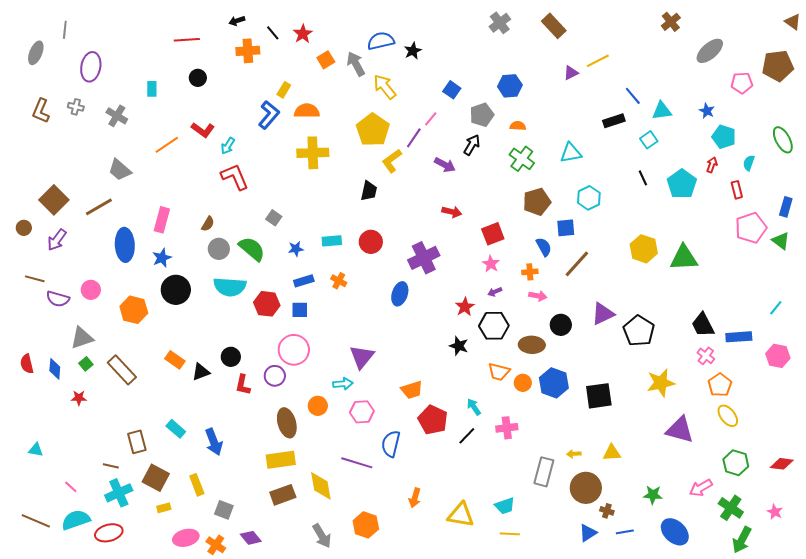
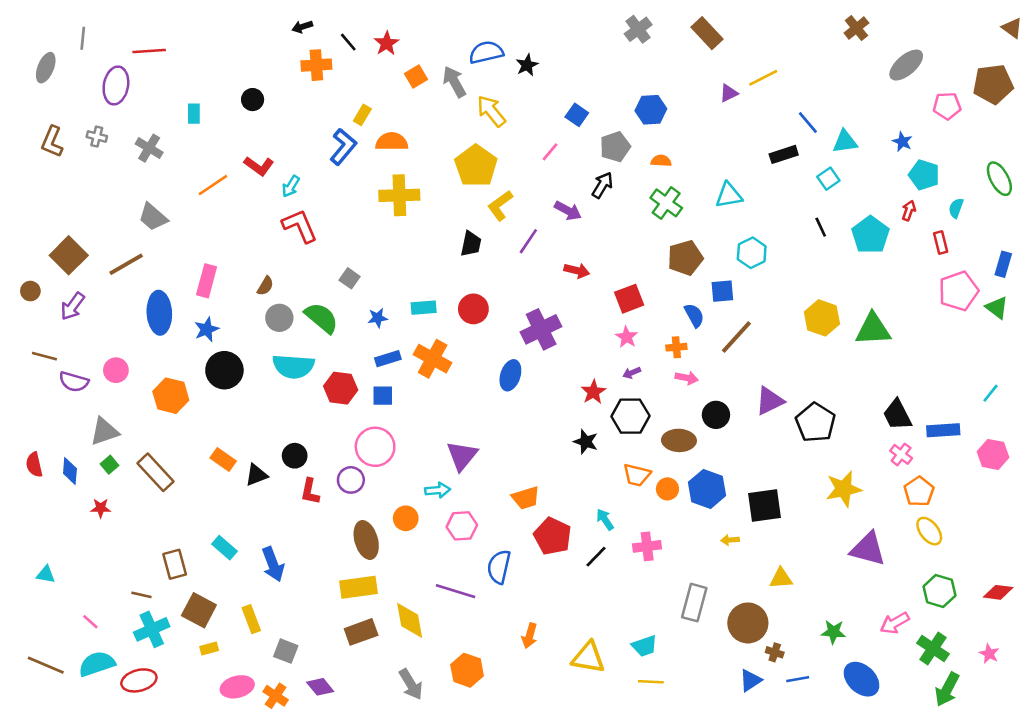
red line: (187, 40) -> (149, 51), moved
purple line: (414, 138) -> (528, 241), moved
orange cross: (339, 281) -> (433, 359), size x1.8
yellow arrow: (574, 454) -> (730, 540), moved

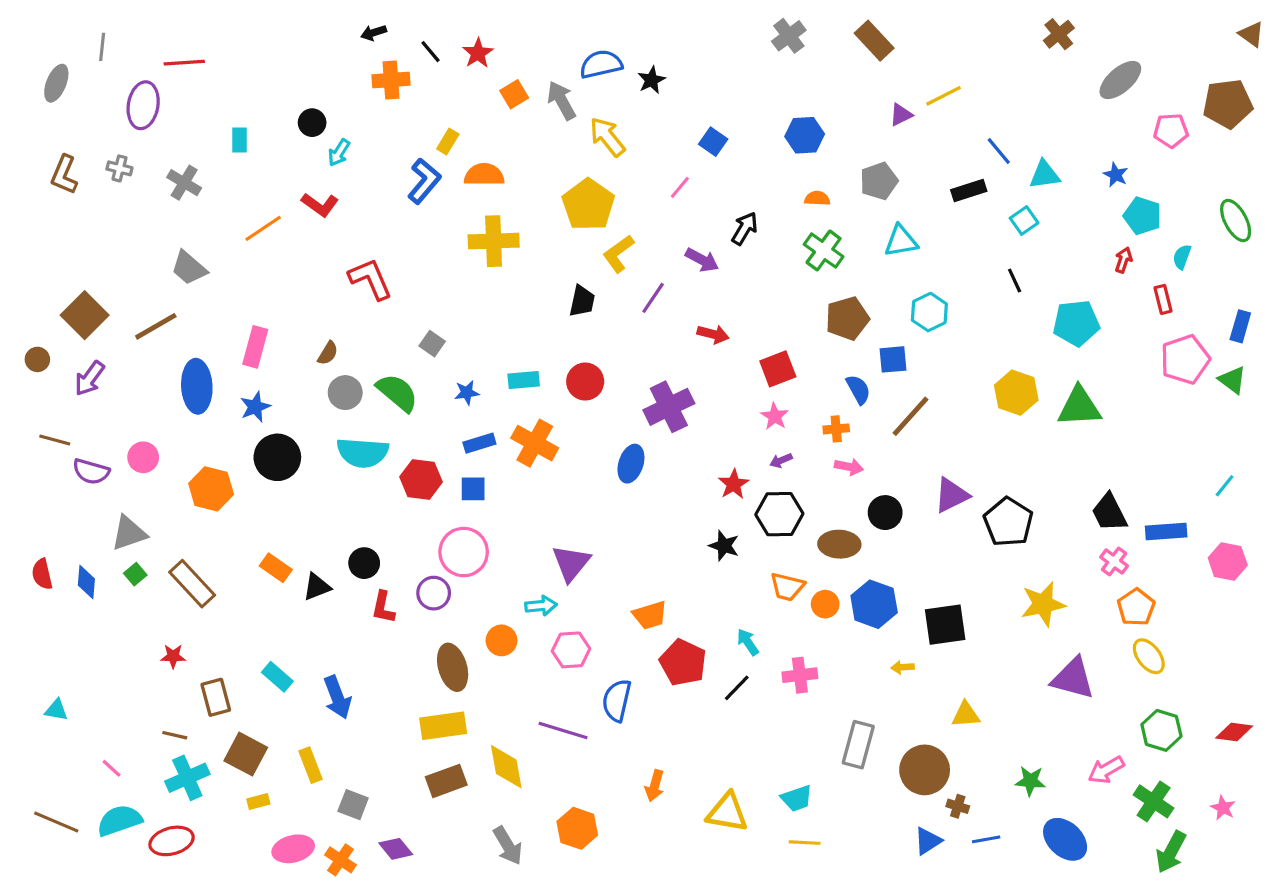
gray pentagon: (615, 147) -> (879, 181), moved
cyan arrow: (291, 186) -> (339, 153), moved
cyan pentagon: (870, 235) -> (1076, 323), moved, turned 30
red star: (101, 508) -> (173, 656), moved

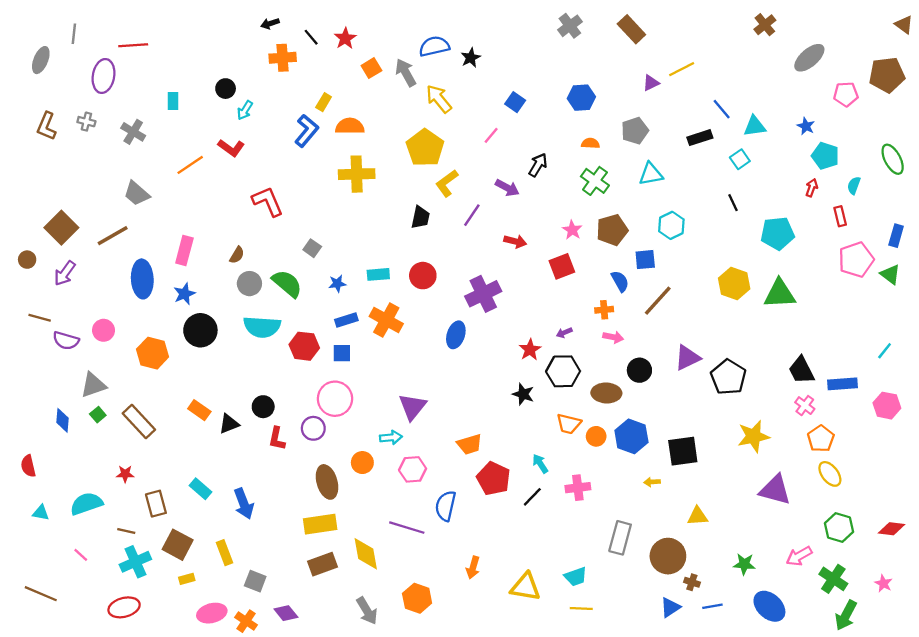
pink star: (775, 416) -> (572, 230), moved
red semicircle: (42, 574) -> (28, 466), moved
cyan semicircle: (119, 820) -> (86, 504), moved

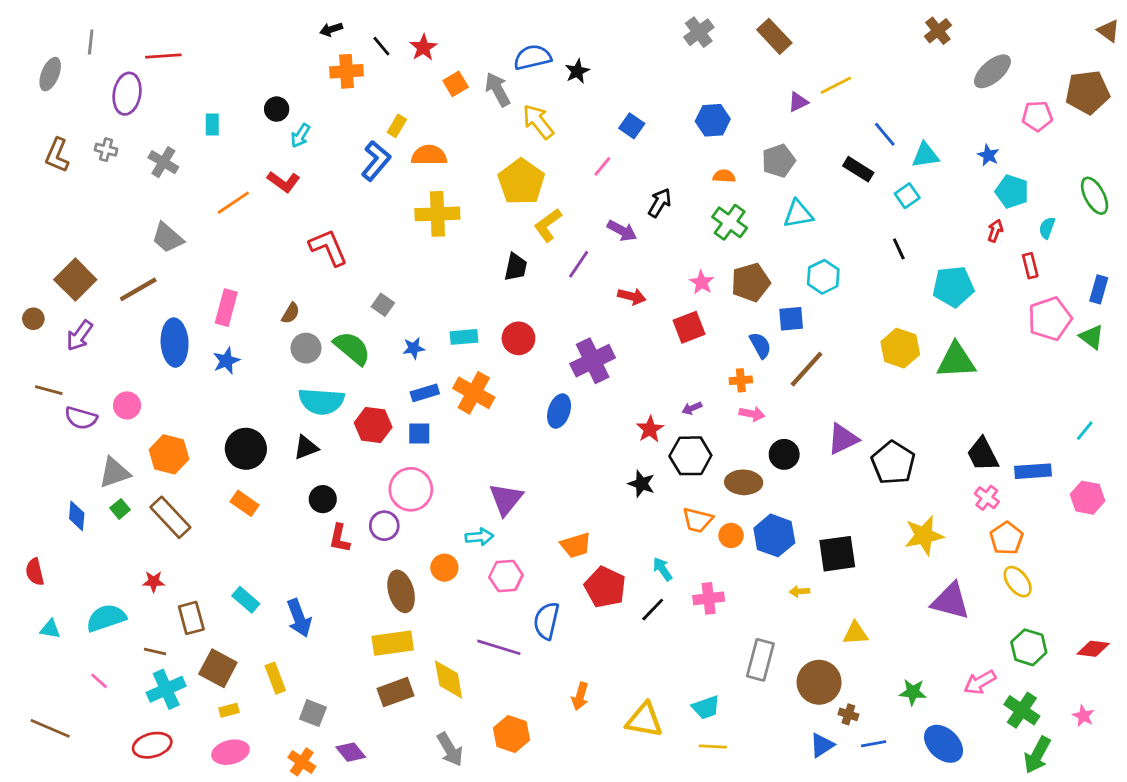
black rectangle: (700, 138) -> (858, 169), turned 50
black circle: (200, 330) -> (246, 449), moved
orange hexagon: (153, 353) -> (169, 454), moved
black triangle: (229, 424) -> (306, 447), moved
pink ellipse: (212, 613) -> (230, 752), moved

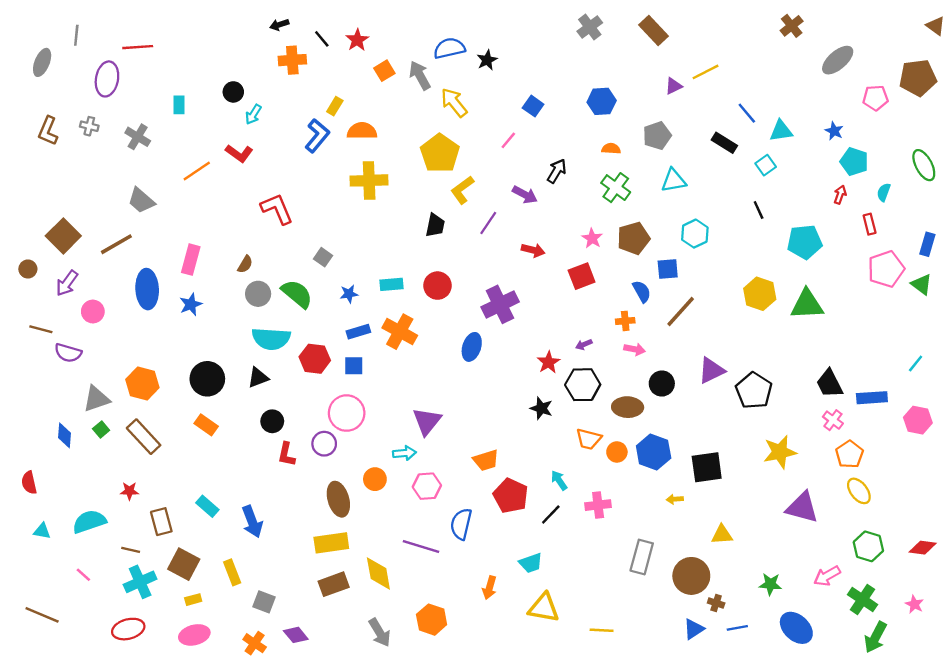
pink circle: (127, 405) -> (93, 312), moved
cyan trapezoid: (706, 707) -> (531, 563), moved

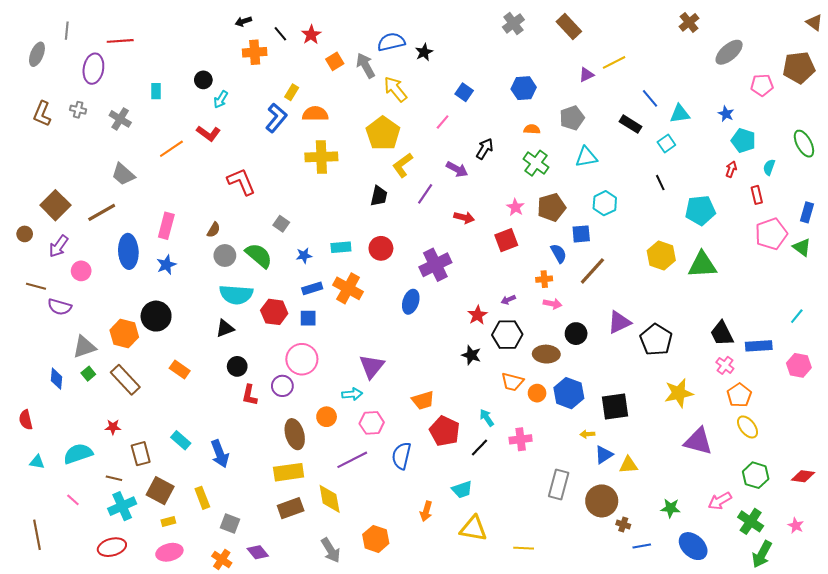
black circle: (207, 379) -> (156, 316), moved
purple line: (421, 546) -> (352, 460), moved, turned -44
brown line: (42, 615) -> (37, 535), turned 56
blue triangle: (694, 629) -> (604, 455), moved

